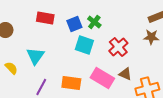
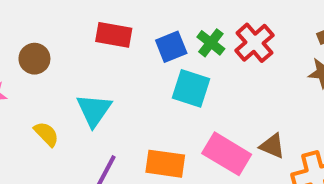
red cross: (118, 47) -> (254, 43), moved

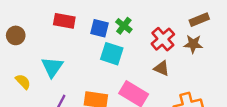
red cross: (254, 43) -> (163, 39), moved
blue square: (171, 47) -> (100, 28), turned 36
brown triangle: (272, 146) -> (162, 68), moved

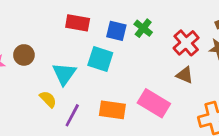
brown circle: (16, 35) -> (24, 55), moved
cyan square: (112, 54) -> (100, 59), moved
yellow semicircle: (23, 82) -> (48, 99), moved

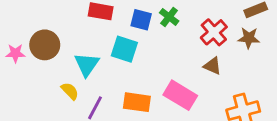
brown circle: (24, 55) -> (45, 45), size x1.4

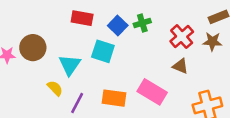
green cross: (169, 17) -> (142, 23), turned 35
blue square: (141, 20) -> (118, 25), turned 30

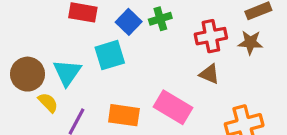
red cross: (182, 37) -> (211, 36), turned 30
brown circle: (33, 48) -> (28, 74), moved
cyan square: (103, 51) -> (110, 55), turned -35

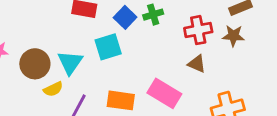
yellow semicircle: (48, 103) -> (53, 89), turned 108

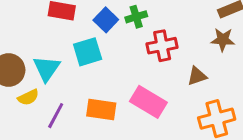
red cross: (198, 30) -> (162, 46), moved
brown triangle: (197, 64) -> (197, 76), moved, turned -42

